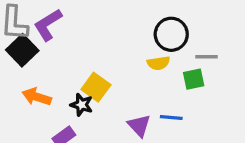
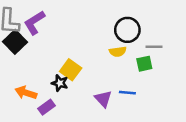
orange arrow: (37, 97) -> (26, 93), moved

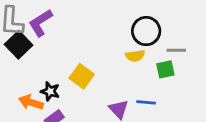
black star: (60, 83) -> (50, 91), moved

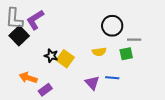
yellow semicircle: (135, 56) -> (99, 52), moved
black star: (50, 91) -> (51, 56), moved

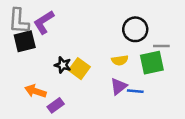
black square: (19, 36) -> (25, 41), turned 30
green square: (126, 54) -> (152, 63), size x1.5
purple triangle: (92, 83) -> (119, 86), moved, turned 35

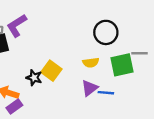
gray line: (161, 46) -> (139, 53), moved
black star: (63, 65) -> (34, 78), moved
purple rectangle: (56, 105) -> (14, 107), moved

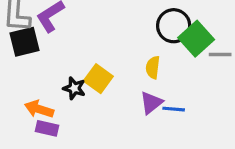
yellow semicircle: (91, 63) -> (153, 67), turned 105
green square: (122, 65) -> (196, 39), moved, turned -30
purple rectangle: (14, 107) -> (47, 128), turned 49

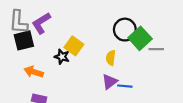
yellow square: (98, 79) -> (74, 46), moved
black star: (74, 88) -> (62, 57), moved
orange arrow: (39, 109) -> (34, 72), moved

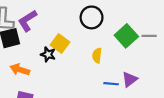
black circle: (125, 30) -> (92, 17), moved
gray line: (156, 49) -> (149, 36), moved
purple triangle: (110, 82) -> (130, 79), moved

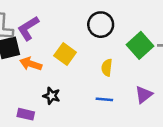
black star: (48, 54) -> (52, 96), moved
orange arrow: (20, 70) -> (31, 64), moved
blue line: (111, 84) -> (104, 99), moved

